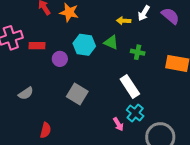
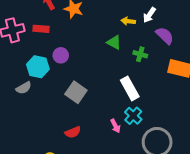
purple semicircle: (170, 16) -> (165, 36), moved
cyan hexagon: (84, 45) -> (38, 67), moved
red rectangle: (37, 46) -> (41, 29), moved
red semicircle: (46, 130) -> (73, 132), moved, turned 49

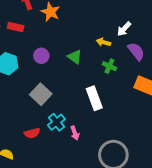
yellow arrow: (128, 21) -> (104, 42), moved
green triangle: (114, 42) -> (75, 57), moved
purple circle: (61, 55) -> (41, 56), moved
cyan cross: (133, 116) -> (56, 122), moved

